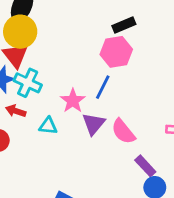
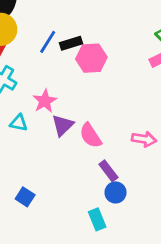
black rectangle: (124, 25) -> (71, 43), moved
blue line: (103, 87) -> (48, 42), moved

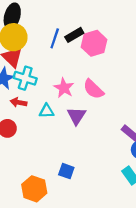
purple triangle: (63, 125) -> (76, 116), moved
pink semicircle: (90, 136) -> (93, 89), moved

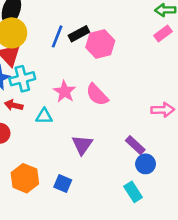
cyan cross: (25, 78) -> (22, 79), turned -35
purple triangle: (76, 116) -> (82, 145), moved
orange hexagon: (34, 189) -> (25, 178), moved

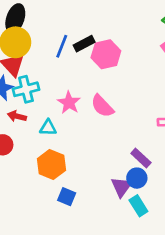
purple triangle: (82, 145) -> (121, 187), moved
blue circle: (146, 164) -> (137, 178), moved
orange hexagon: (25, 178) -> (51, 164), moved

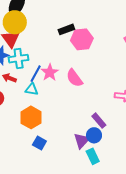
blue line: (62, 46) -> (36, 74), moved

